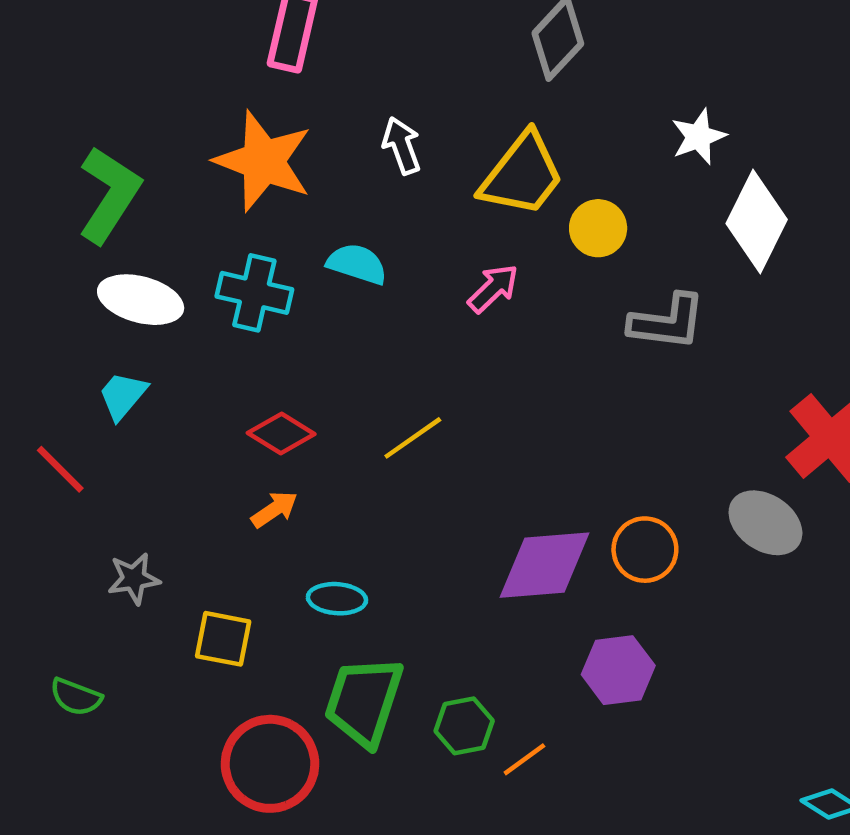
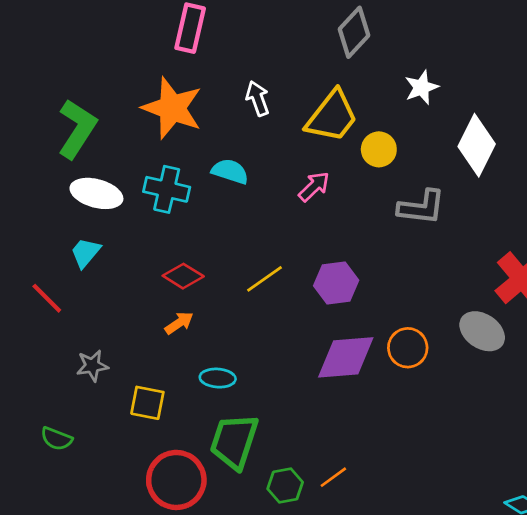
white star: (699, 137) -> (422, 87), moved
purple hexagon: (618, 670) -> (336, 283), moved
green hexagon: (464, 726) -> (285, 485), moved

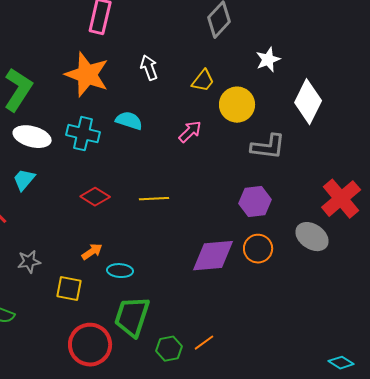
yellow trapezoid: (332, 116) -> (203, 81), size x0.6
yellow circle: (379, 149) -> (237, 105), size x1.4
yellow line: (264, 279) -> (154, 199), turned 32
purple hexagon: (336, 283) -> (255, 202), moved
orange arrow: (179, 323) -> (92, 252), moved

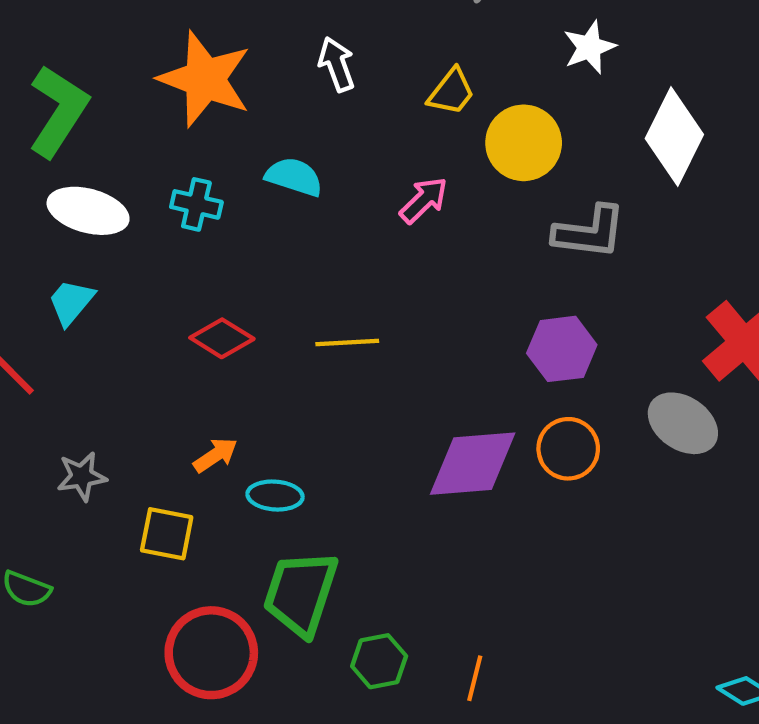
cyan cross: (83, 134) -> (196, 204), size x0.7
orange line: (204, 343) -> (475, 678), moved, turned -40

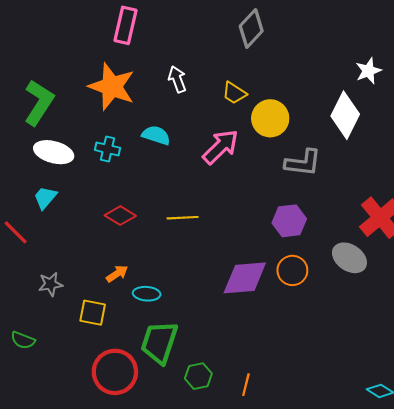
white star: (589, 47) -> (368, 71), moved
yellow trapezoid: (451, 92) -> (234, 93), turned 85
pink arrow: (424, 200) -> (221, 147), size x1.5

